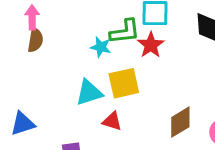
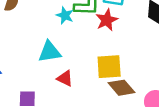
yellow square: (124, 83) -> (109, 67), moved
brown diamond: (180, 122) -> (121, 88), turned 72

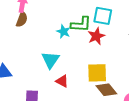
cyan triangle: (49, 52) -> (50, 60), turned -48

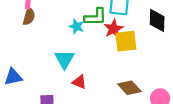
yellow square: (97, 73) -> (126, 41), moved

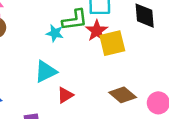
cyan triangle: (64, 59) -> (46, 72), turned 40
red triangle: (79, 82) -> (65, 95), turned -48

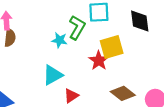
green L-shape: (75, 20) -> (77, 27), turned -50
red star: (97, 31) -> (99, 60), moved

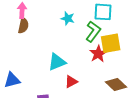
green L-shape: (77, 27) -> (93, 32), moved
cyan star: (59, 40) -> (68, 18), moved

